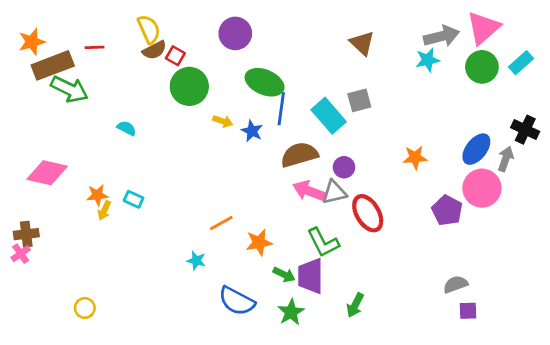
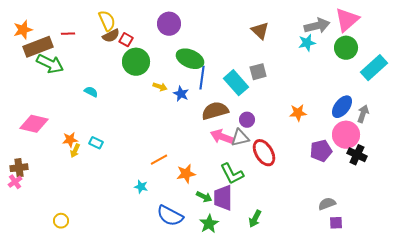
cyan rectangle: (521, 63) -> (374, 68), moved, size x1.5
black cross: (525, 130) -> (357, 155), moved
purple pentagon: (447, 210) -> (321, 151), turned 30

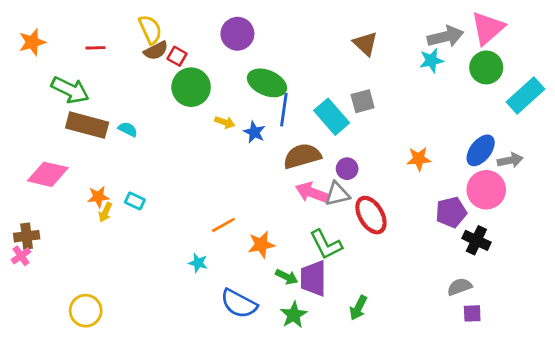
brown rectangle: (38, 47) -> (87, 125), moved, turned 36
gray arrow: (363, 114) -> (510, 160), turned 60
black cross: (357, 155) -> (476, 240), moved
yellow circle: (61, 221) -> (86, 311), size x1.5

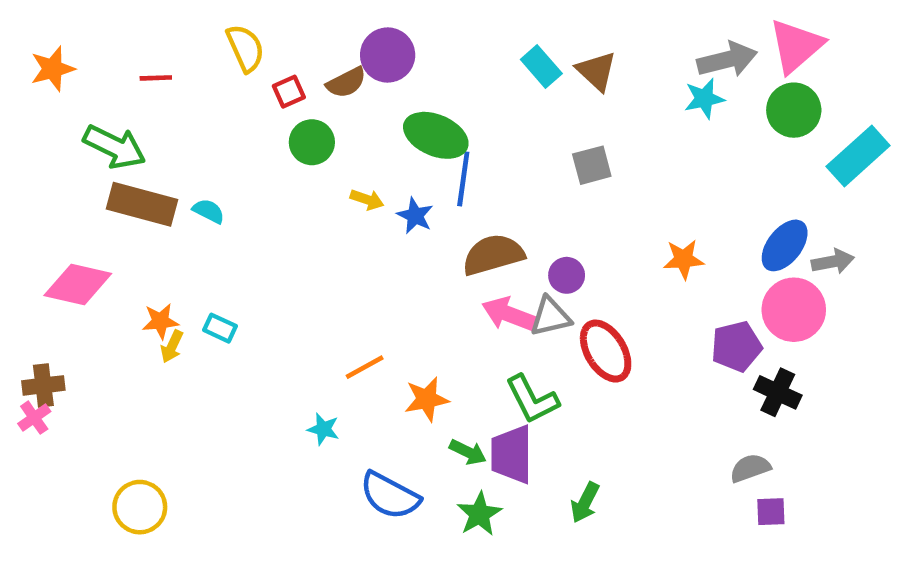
brown semicircle: (156, 51) -> (346, 83), moved
red square: (177, 56) -> (289, 92), turned 36
green circle: (191, 87) -> (312, 142), size x0.7
cyan rectangle: (332, 117) -> (541, 66), moved, size x0.7

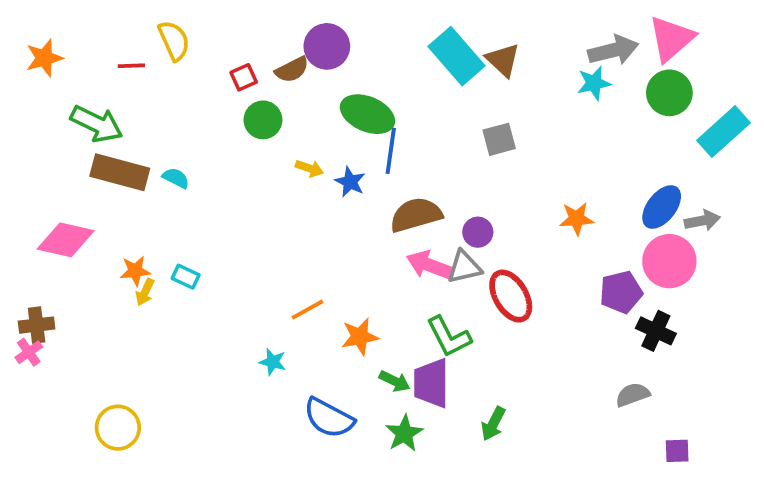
yellow semicircle: (245, 48) -> (174, 41), moved
cyan rectangle: (541, 66) -> (457, 56), size x1.6
purple square: (771, 512) -> (677, 451), moved

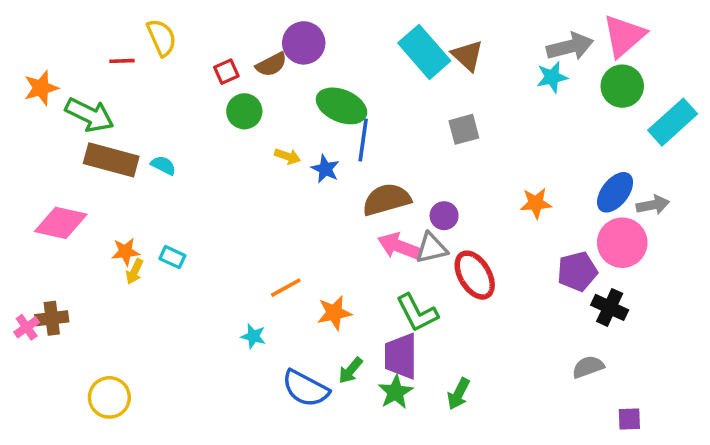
orange star: (44, 58) -> (41, 88), moved
brown cross: (37, 325) -> (52, 318), moved
green arrow: (395, 381) -> (351, 370), moved, turned 104
green star: (404, 433) -> (395, 392), moved

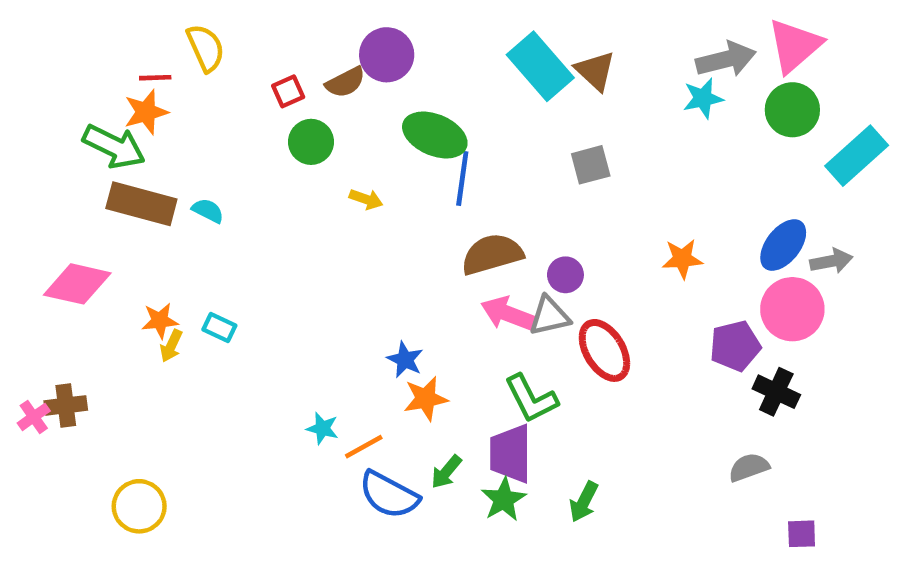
orange star: (41, 88) -> (146, 112), moved
blue star: (325, 169) -> (405, 360), moved
orange line: (286, 288) -> (364, 447), moved

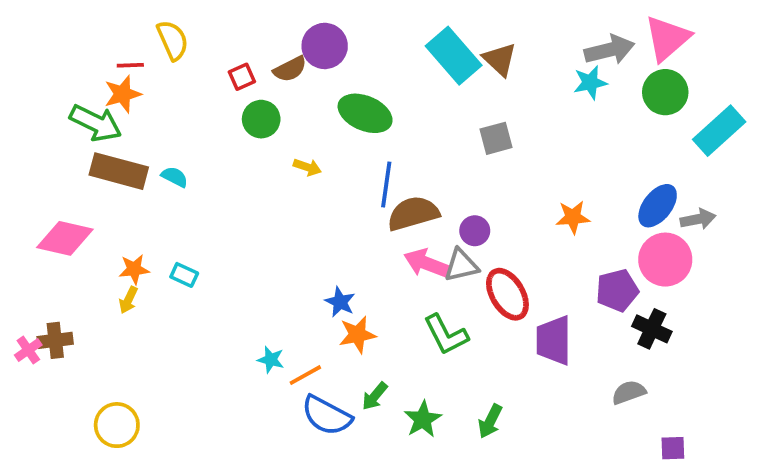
blue line: (462, 179) -> (386, 185), moved
yellow arrow: (171, 346) -> (128, 300), moved
purple trapezoid: (510, 454) -> (554, 340), moved

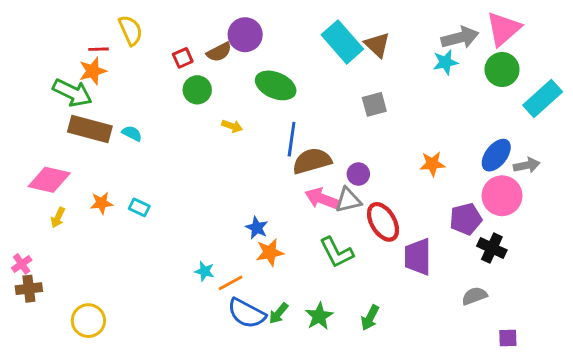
yellow arrow: (128, 300) -> (58, 218), moved
brown cross: (55, 340) -> (29, 289), moved
green arrow: (375, 396) -> (279, 313), moved

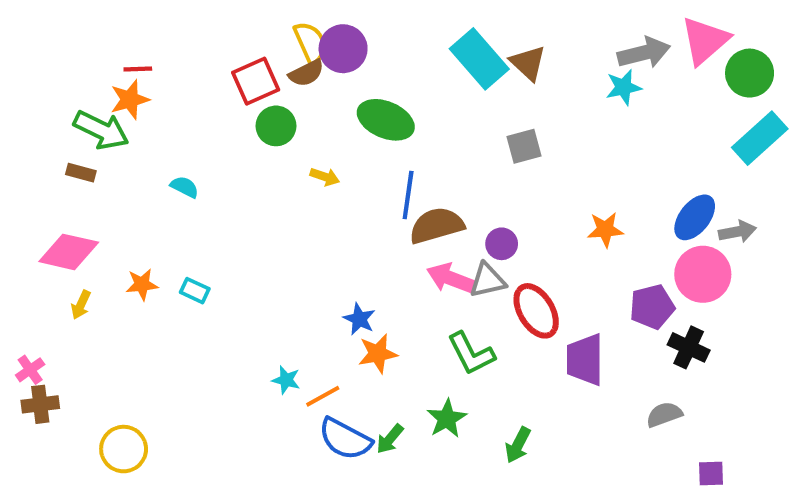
yellow semicircle: (130, 30) -> (311, 43), moved
red square: (183, 58) -> (256, 81), size x1.6
green circle: (502, 69) -> (750, 73), moved
brown rectangle: (90, 129) -> (81, 173), moved, size x0.5
green star: (319, 316) -> (447, 419), moved

